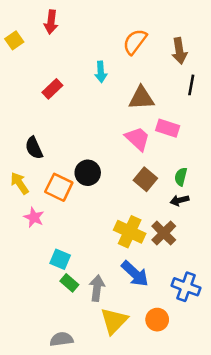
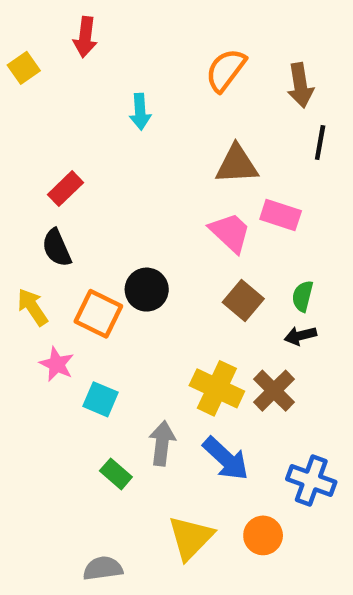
cyan arrow: (101, 72) -> (140, 112), moved
red rectangle: (52, 89) -> (65, 189), moved
cyan square: (60, 259) -> (101, 399), moved
gray arrow: (97, 288) -> (162, 443), moved

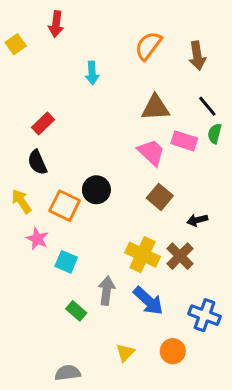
black line: (320, 142) -> (207, 106), moved, turned -50
green semicircle: (303, 296) -> (215, 134), moved
yellow triangle: (191, 538) -> (125, 353), size x0.6

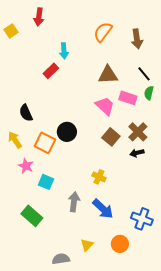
red rectangle: (43, 123) -> (51, 71), moved
yellow cross: (143, 255) -> (99, 177), size x0.6
brown cross: (180, 256) -> (138, 132), moved
green rectangle: (76, 311) -> (32, 216), moved, size x1.5
gray semicircle: (68, 373) -> (61, 259), moved

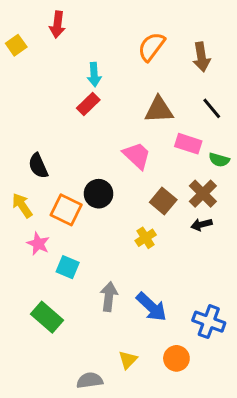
red rectangle: (51, 71) -> (88, 104), moved
green semicircle: (149, 93) -> (219, 160), moved, turned -88
pink trapezoid: (105, 106) -> (137, 155), moved
yellow cross: (99, 177) -> (146, 238), moved, turned 32

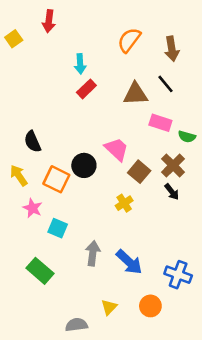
red rectangle: (88, 104) -> (86, 89), moved
black line: (212, 108) -> (165, 84), moved
pink trapezoid: (137, 155) -> (117, 149), moved
black arrow: (201, 225) -> (172, 192), turned -114

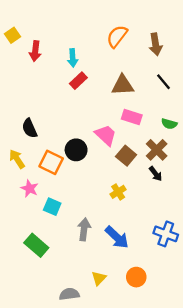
red arrow: (49, 21) -> (35, 51), moved
black line: (165, 84) -> (164, 82), moved
pink rectangle: (160, 123) -> (132, 117), moved
yellow cross: (124, 203) -> (118, 192), moved
blue cross: (178, 275) -> (166, 234), moved

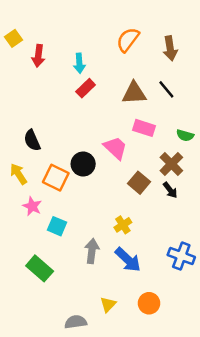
black line: (164, 82) -> (166, 89), moved
brown square: (126, 156) -> (139, 183), moved
yellow cross: (118, 192) -> (123, 225), moved

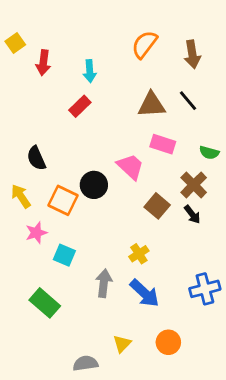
red rectangle: (86, 88) -> (80, 106), moved
pink star: (32, 206) -> (36, 233), turned 30
blue cross: (181, 256) -> (205, 289), turned -35

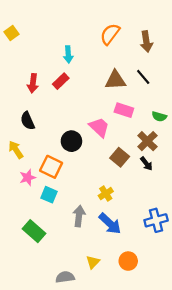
red arrow: (43, 63) -> (33, 83), moved
orange square: (63, 200) -> (51, 167), moved

